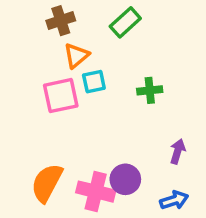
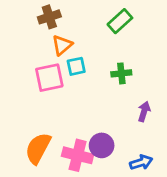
green rectangle: (125, 22) -> (120, 21), moved
purple arrow: (178, 151) -> (144, 112), moved

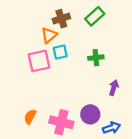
brown cross: (49, 17) -> (61, 19), moved
purple circle: (102, 145) -> (90, 114), moved
orange semicircle: (38, 148) -> (30, 117), size x0.6

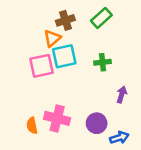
cyan square: (60, 52) -> (64, 56), size x1.5
orange semicircle: (30, 117) -> (32, 126), turned -40
pink cross: (61, 122) -> (57, 118), moved

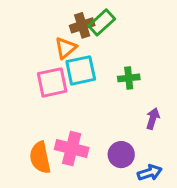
green rectangle: (101, 18) -> (102, 22), moved
orange semicircle: (32, 126) -> (40, 158), size x1.5

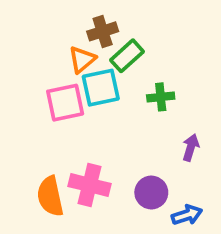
green rectangle: (102, 22) -> (127, 56), moved

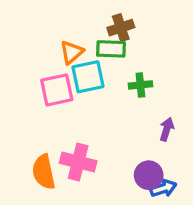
brown cross: (103, 31) -> (121, 28), moved
green rectangle: (127, 56) -> (111, 49), turned 44
purple circle: (151, 193) -> (149, 175), moved

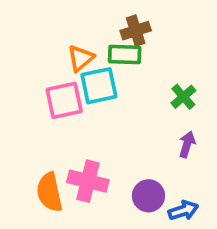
green cross: (140, 85) -> (183, 97), moved, turned -35
purple circle: (149, 175) -> (148, 196), moved

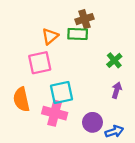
cyan square: (99, 86) -> (62, 93), moved
orange semicircle: (49, 192) -> (21, 99), moved

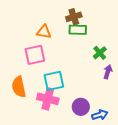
green rectangle: (78, 34) -> (78, 30), moved
orange triangle: (50, 36) -> (44, 32), turned 49
purple arrow: (117, 90) -> (108, 72), moved

